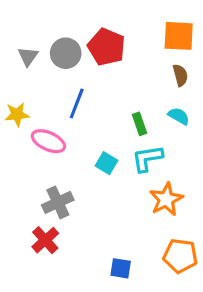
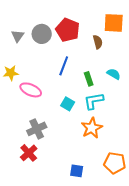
brown semicircle: (180, 75) -> (98, 42), moved
blue line: (77, 103) -> (64, 66), moved
orange star: (166, 199) -> (92, 128), moved

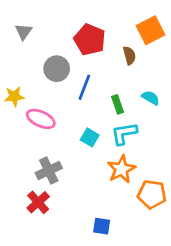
orange square: (114, 23) -> (151, 30), turned -30
gray circle: (42, 34) -> (57, 69), moved
gray triangle: (18, 36) -> (24, 32), moved
orange pentagon: (115, 163) -> (152, 194), moved

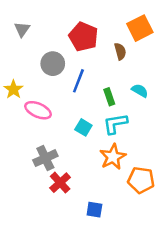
yellow star: (14, 96) -> (13, 89), turned -30
red cross: (38, 202) -> (60, 183), moved

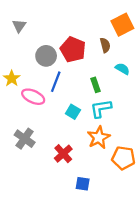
red pentagon: (83, 37) -> (73, 49), moved
blue line: (78, 81) -> (56, 82), moved
cyan semicircle: (140, 91) -> (122, 69), moved
gray cross: (45, 158) -> (25, 139), moved, turned -30
red cross: (60, 183) -> (63, 154), moved

